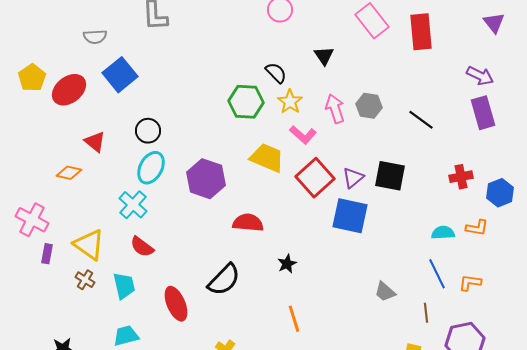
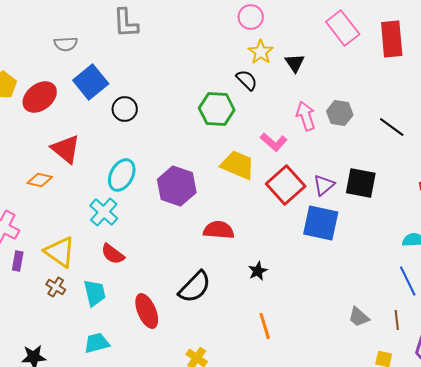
yellow star: (290, 102) -> (261, 52), moved
black circle: (148, 131) -> (125, 109), moved
red triangle: (95, 142) -> (66, 149), size x1.4
gray trapezoid: (385, 292) -> (359, 317), moved

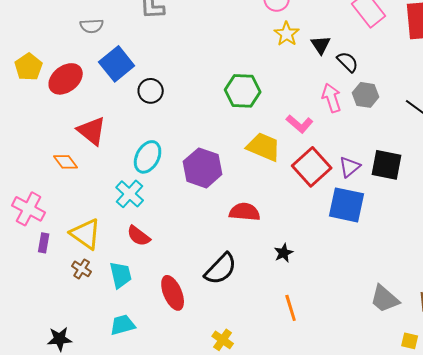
black semicircle: (247, 80) -> (348, 62), moved
orange diamond: (40, 180) -> (66, 162), turned 40
gray trapezoid: (359, 317) -> (385, 299), size x1.4

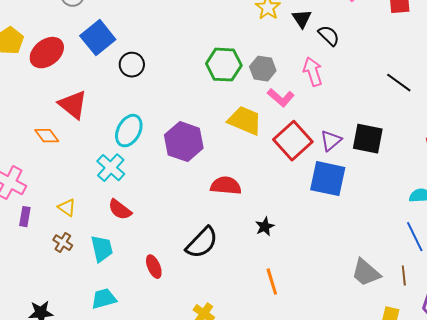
gray hexagon: (366, 95) -> (263, 69), moved
yellow triangle: (86, 234) -> (67, 208), size x0.6
red ellipse: (173, 293) -> (154, 267), size x0.7

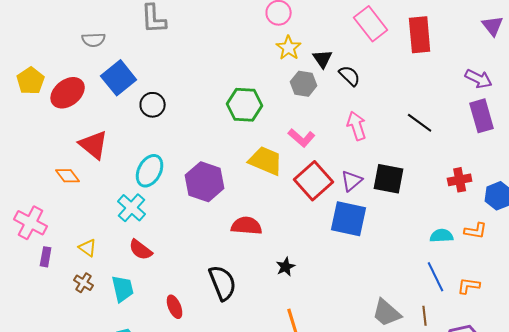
gray hexagon: (263, 69) -> (304, 84), moved
pink arrow: (313, 72) -> (357, 126), moved
black semicircle: (202, 243) -> (223, 283), turned -66

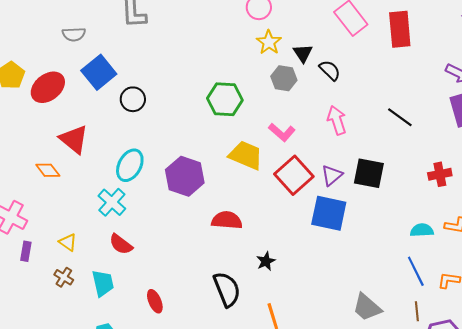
black semicircle: (223, 283) -> (227, 289), moved
brown line: (425, 316) -> (417, 311), moved

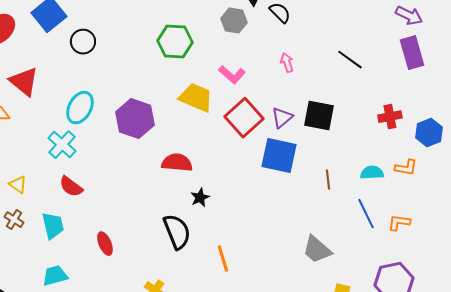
pink arrow: (337, 120) -> (287, 63), size x0.7
black star: (266, 261) -> (200, 198), moved
brown line: (417, 311) -> (328, 180), moved

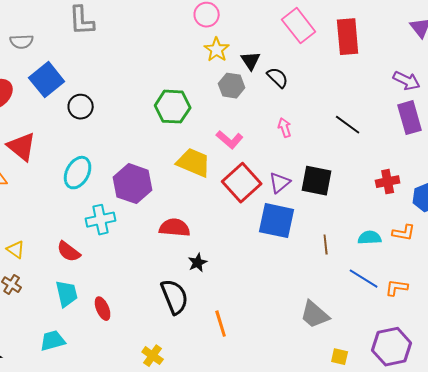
cyan cross: (62, 145) -> (101, 220), moved, turned 36
blue line: (366, 214) -> (364, 279), turned -32
cyan trapezoid: (53, 226) -> (67, 294), moved

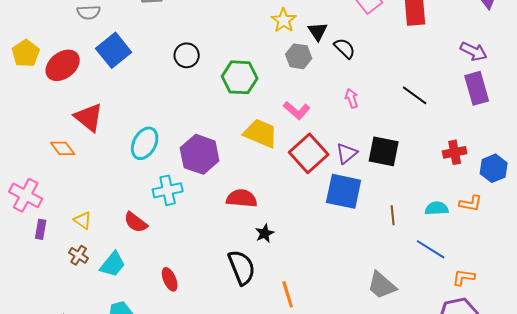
black circle: (81, 107) -> (187, 55), moved
orange L-shape: (397, 288) -> (464, 277), moved
cyan trapezoid: (67, 294) -> (113, 264), moved, turned 52

